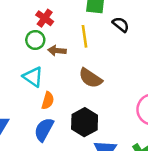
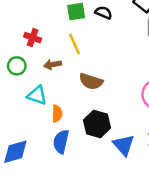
black semicircle: (121, 24) -> (104, 13), moved
green circle: (35, 40) -> (17, 66), moved

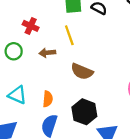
cyan triangle: (37, 95) -> (17, 95), moved

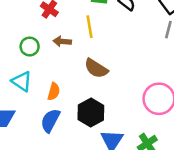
green circle: (14, 51) -> (30, 47), moved

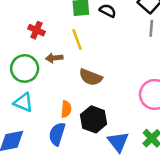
green circle: (30, 47) -> (25, 68), size x1.5
orange semicircle: (54, 92) -> (66, 109), moved

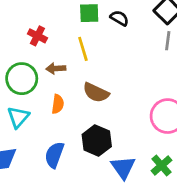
cyan triangle: (23, 102) -> (18, 117), turned 45
orange semicircle: (66, 109) -> (58, 104), moved

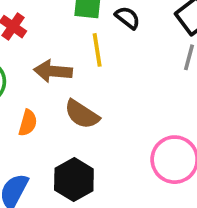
yellow line: (83, 49) -> (97, 50), moved
brown arrow: (56, 68) -> (53, 71), moved, size x1.4

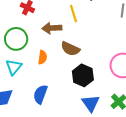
black hexagon: (74, 180) -> (83, 75), moved

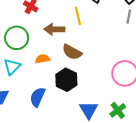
orange semicircle: (43, 57) -> (43, 59), turned -112
black hexagon: (83, 75) -> (66, 80), moved

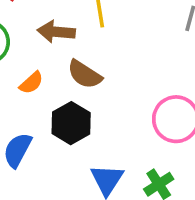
orange semicircle: (43, 59) -> (31, 83), turned 144

